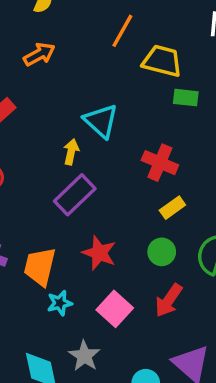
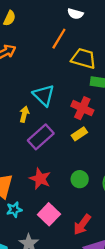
red cross: (160, 163) -> (82, 108), moved
purple rectangle: (75, 195) -> (41, 137), moved
yellow rectangle: (172, 208) -> (79, 134), moved
red arrow: (169, 300) -> (82, 225), moved

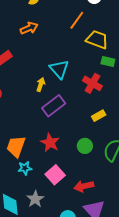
yellow rectangle: (79, 134) -> (99, 116), moved
red arrow: (82, 225) -> (84, 186), turned 36

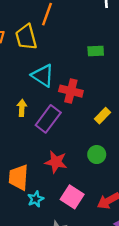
yellow trapezoid: (97, 40) -> (26, 37), moved, turned -110
red cross: (92, 83) -> (71, 91), moved
yellow arrow: (41, 85) -> (22, 108), moved

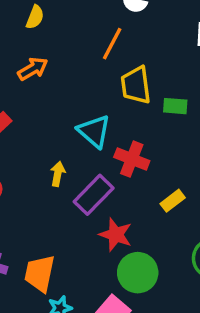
yellow trapezoid: (26, 37) -> (136, 85), moved
green circle: (97, 155) -> (138, 273), moved, size x1.5
red star: (56, 162) -> (116, 235), moved

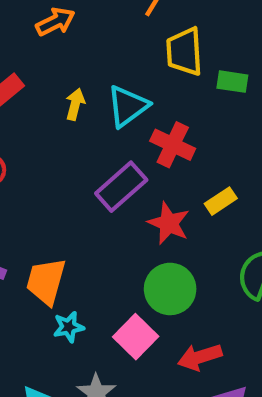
cyan triangle: (94, 131) -> (128, 106), turned 39
yellow arrow: (58, 174) -> (75, 104), moved
red star: (116, 235) -> (169, 223), moved

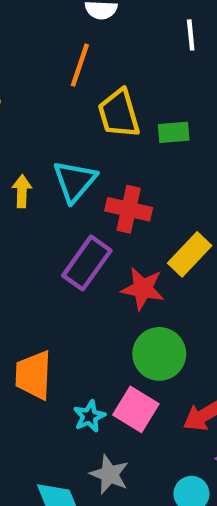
yellow rectangle: (221, 201) -> (190, 254), size x1.4
cyan star: (69, 327) -> (89, 416), moved

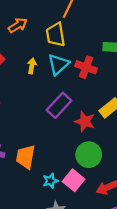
yellow trapezoid: (119, 113) -> (56, 35), moved
red cross: (129, 209) -> (86, 67), moved

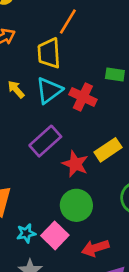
yellow arrow: (32, 66) -> (16, 89), turned -56

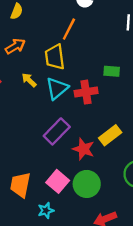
yellow arrow: (16, 89) -> (29, 80), moved
red cross: (83, 97) -> (86, 92), turned -30
pink square: (55, 235) -> (58, 181), moved

